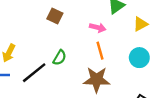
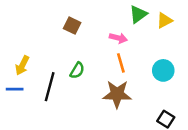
yellow triangle: (140, 24) -> (164, 21), moved
black line: (34, 73) -> (50, 87), turned -36

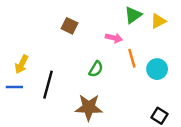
orange line: (121, 63) -> (132, 58), moved
green semicircle: (77, 70) -> (96, 69), moved
brown star: (117, 94) -> (89, 107), moved

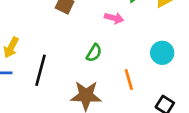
orange line: (132, 58) -> (129, 80), moved

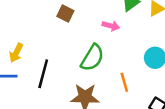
green semicircle: (94, 53) -> (92, 58), size x1.6

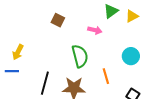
green semicircle: (92, 58) -> (80, 56), turned -45
black line: (43, 74) -> (45, 83), moved

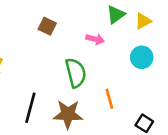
cyan circle: (131, 56) -> (142, 57), moved

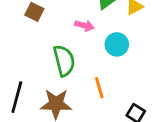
cyan circle: (142, 57) -> (117, 44), moved

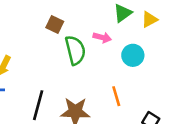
green semicircle: (64, 61) -> (75, 50), moved

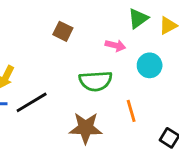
green semicircle: (75, 50) -> (96, 81), moved, turned 100
black line: (38, 105) -> (32, 102), moved, turned 44

